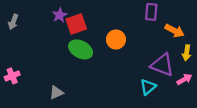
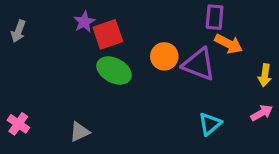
orange arrow: (174, 31) -> (229, 44), moved
purple triangle: (162, 65) -> (199, 64), moved
pink cross: (12, 76) -> (18, 124), moved, turned -32

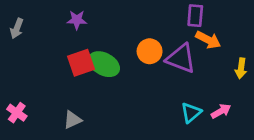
purple star: (84, 22) -> (77, 20), turned 30
red square: (108, 34) -> (81, 63), moved
pink arrow: (262, 113) -> (221, 111), moved

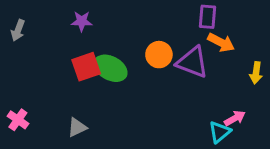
cyan triangle: (191, 113) -> (220, 132), moved

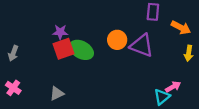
purple star: (82, 21) -> (60, 32), moved
gray arrow: (18, 30) -> (13, 53), moved
orange arrow: (221, 42) -> (181, 28), moved

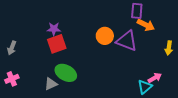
orange arrow: (181, 28) -> (146, 25), moved
green ellipse: (81, 50) -> (66, 73), moved
pink cross: (13, 88) -> (12, 79), turned 32

